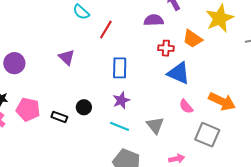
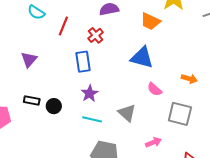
red cross: (166, 48) -> (96, 35), moved, turned -35
purple triangle: (67, 57) -> (29, 60), turned 36
orange arrow: (222, 101) -> (189, 79), size x0.6
black rectangle: (59, 117) -> (32, 100), moved

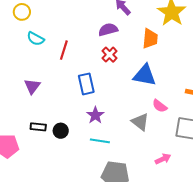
orange trapezoid: (150, 21) -> (150, 39), turned -105
red cross: (96, 35) -> (109, 55), moved
gray triangle: (127, 113) -> (140, 122), moved

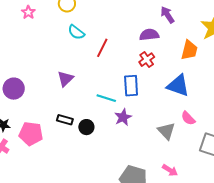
blue rectangle: (86, 84) -> (131, 86), moved
cyan line: (100, 141) -> (106, 98), moved
pink arrow: (163, 159) -> (170, 170), moved, turned 49

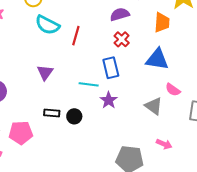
cyan semicircle: (76, 32) -> (47, 25), size x1.4

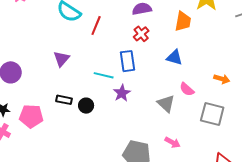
blue triangle: (157, 59) -> (174, 57), size x0.7

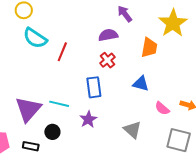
purple triangle: (61, 59) -> (28, 109), moved, size x1.6
cyan line: (104, 75) -> (59, 104), moved
pink semicircle: (187, 89) -> (162, 108), moved
black rectangle: (64, 100) -> (31, 146), moved

